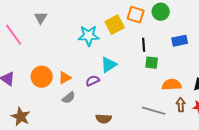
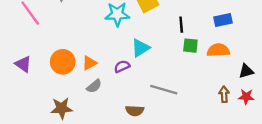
orange semicircle: (172, 85) -> (218, 50), moved
gray line: (154, 111) -> (164, 90), moved
brown star: (21, 117) -> (62, 108), moved, turned -30

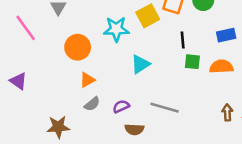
orange circle: (63, 62) -> (78, 47), moved
purple semicircle: (122, 66) -> (121, 106), moved

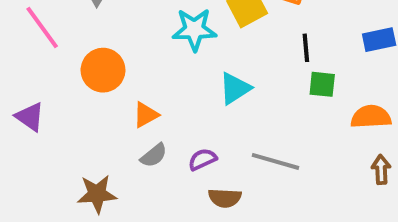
orange circle: (78, 47) -> (103, 70), moved
orange semicircle: (221, 67) -> (371, 117), moved

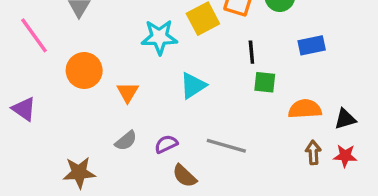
orange triangle: (146, 115) -> (128, 92), moved, turned -30
brown semicircle: (225, 198) -> (185, 176), turned 40

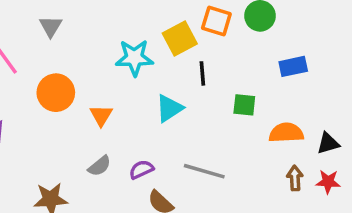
black line: (251, 52) -> (202, 73), moved

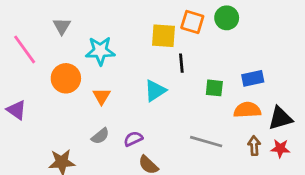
yellow square: (180, 39) -> (163, 36), turned 32
cyan star: (134, 58) -> (100, 51), moved
blue rectangle: (293, 66) -> (253, 78), moved
black triangle: (328, 143) -> (280, 118), size x1.4
gray line: (204, 171) -> (206, 142), moved

